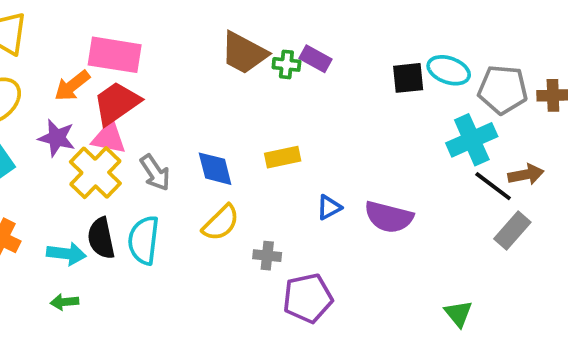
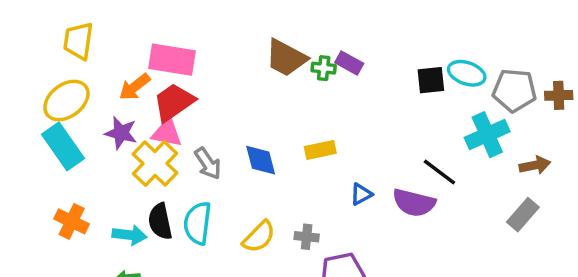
black line: (493, 186) -> (439, 172), moved
yellow semicircle: (221, 223) -> (259, 237), moved

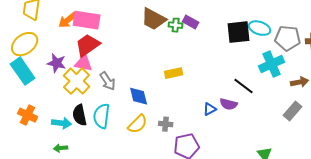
black square: (431, 80) -> (239, 32), size x1.4
orange arrow: (135, 87) -> (68, 20), moved
blue diamond: (261, 160) -> (139, 96), moved
blue triangle: (361, 194) -> (210, 109), moved
purple semicircle: (414, 203) -> (229, 104), size x0.7

